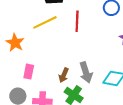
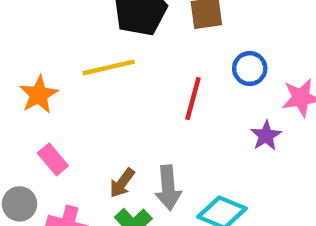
red line: (77, 21) -> (193, 99), moved
pink rectangle: (29, 72) -> (53, 159), turned -64

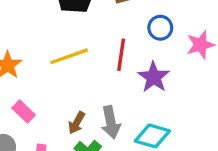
yellow line: (109, 67) -> (69, 56), moved
purple star: (266, 136) -> (154, 77), moved, size x1.4

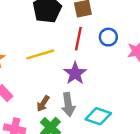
red line: (121, 55) -> (78, 39), moved
purple star: (154, 77) -> (75, 73), moved

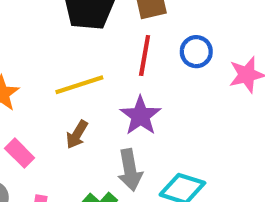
brown arrow: (43, 104) -> (77, 135), moved

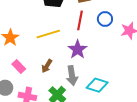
brown arrow: (77, 135) -> (47, 66), moved

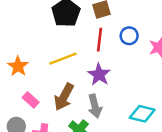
brown arrow: (47, 66) -> (64, 97), size x1.6
cyan diamond: (97, 85) -> (142, 114), moved

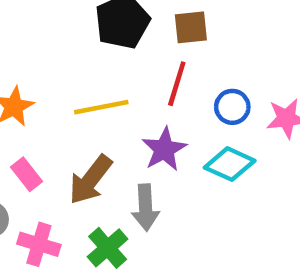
blue circle: (129, 36) -> (232, 107), moved
cyan diamond: (142, 114) -> (230, 164), moved

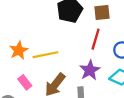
yellow line: (101, 107) -> (45, 55), moved

